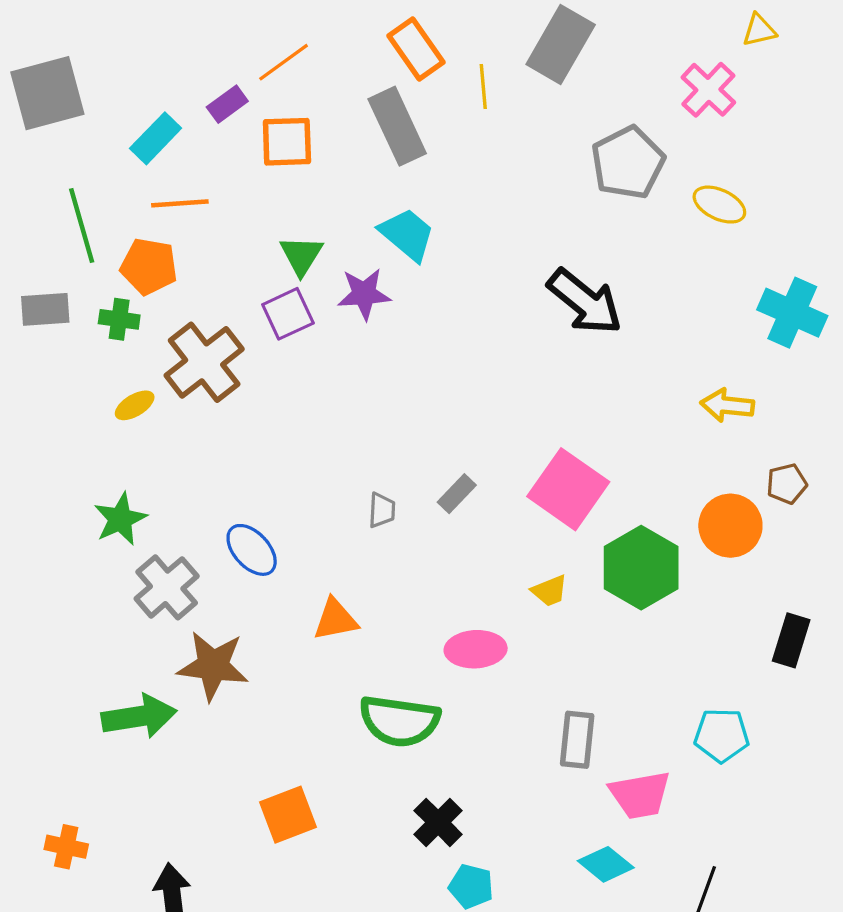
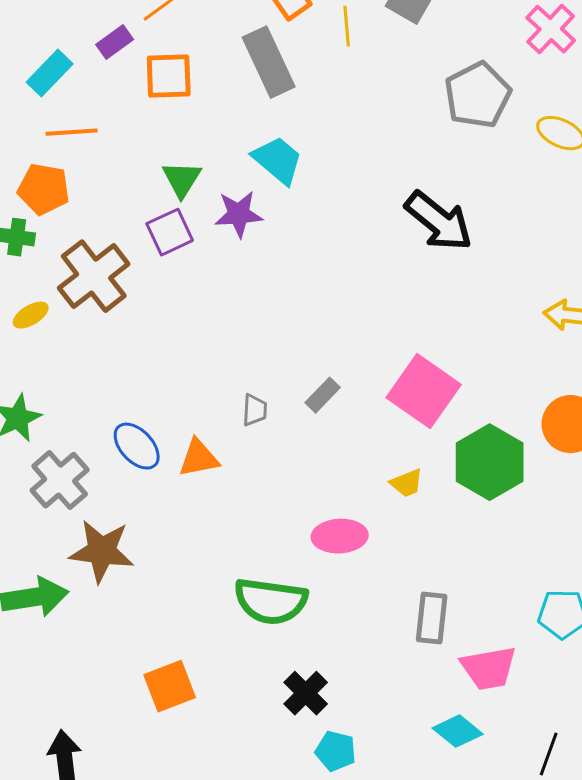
orange triangle: (335, 619) -> (199, 458), moved

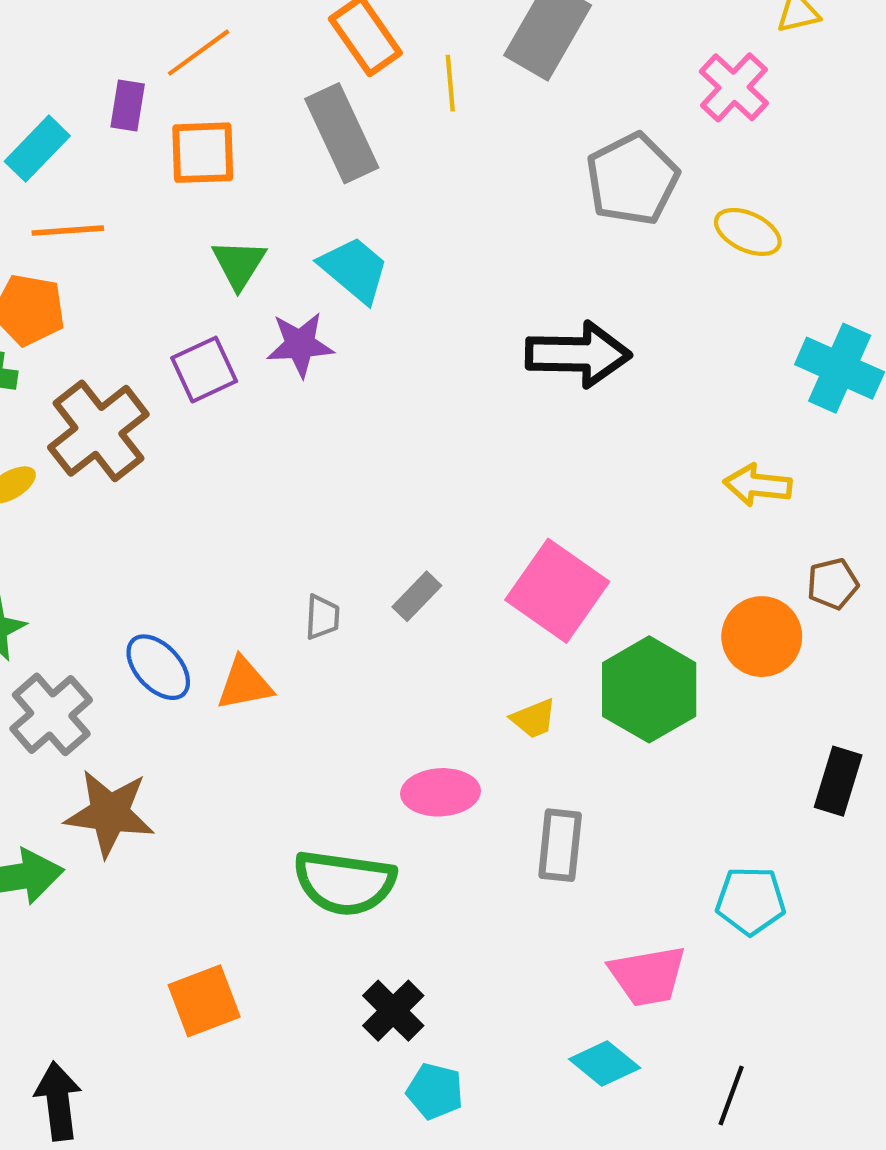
purple rectangle: (115, 42) -> (128, 105), turned -45
green triangle: (182, 179) -> (239, 264), moved
black arrow: (439, 221) -> (578, 354), turned -38
gray rectangle: (432, 618) -> (560, 845), moved

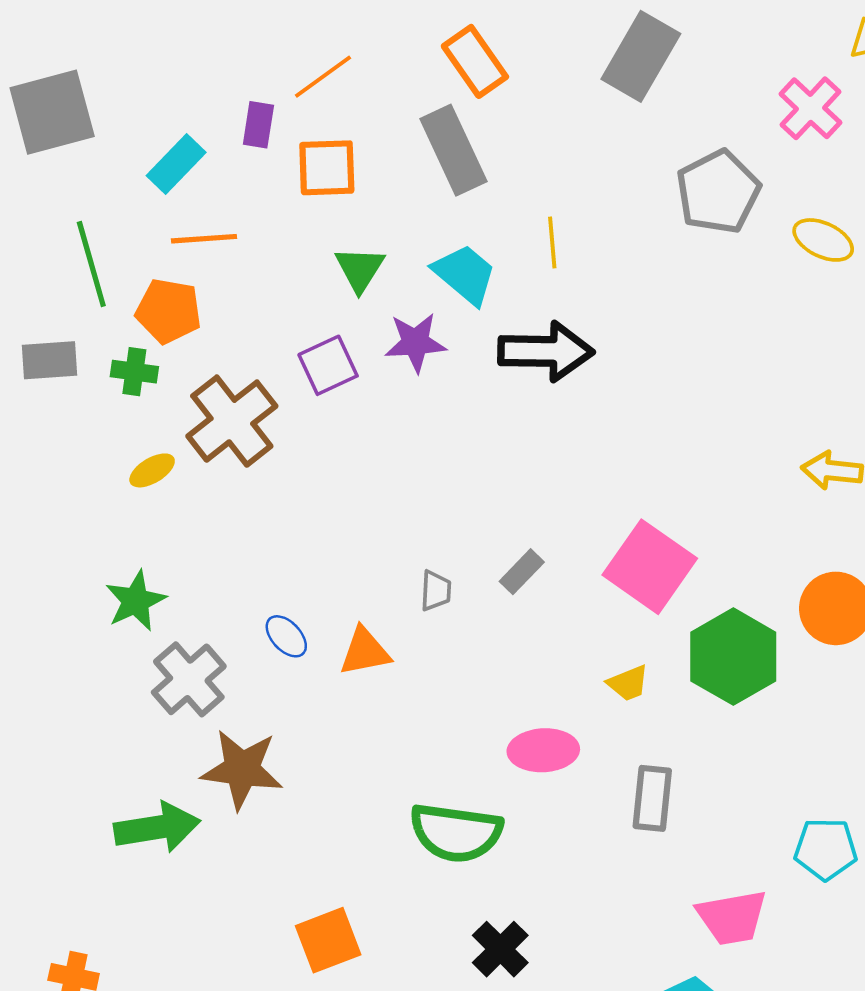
yellow line: (450, 83) -> (552, 243), moved
black arrow: (578, 354) -> (546, 351), moved
blue ellipse: (158, 667) -> (286, 636), size x0.7

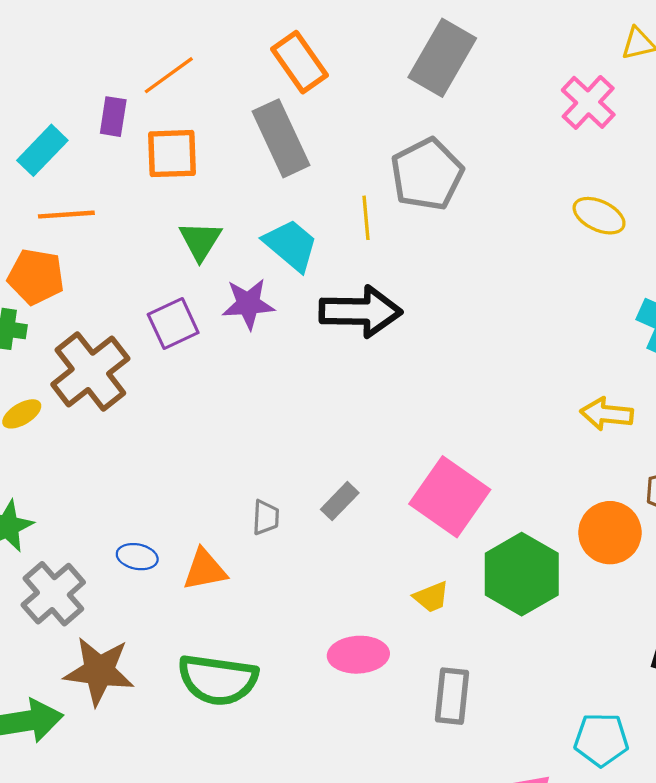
gray pentagon: (718, 192) -> (427, 174), moved
blue ellipse: (286, 636) -> (137, 557), turned -36
green semicircle: (456, 833) -> (218, 680), moved

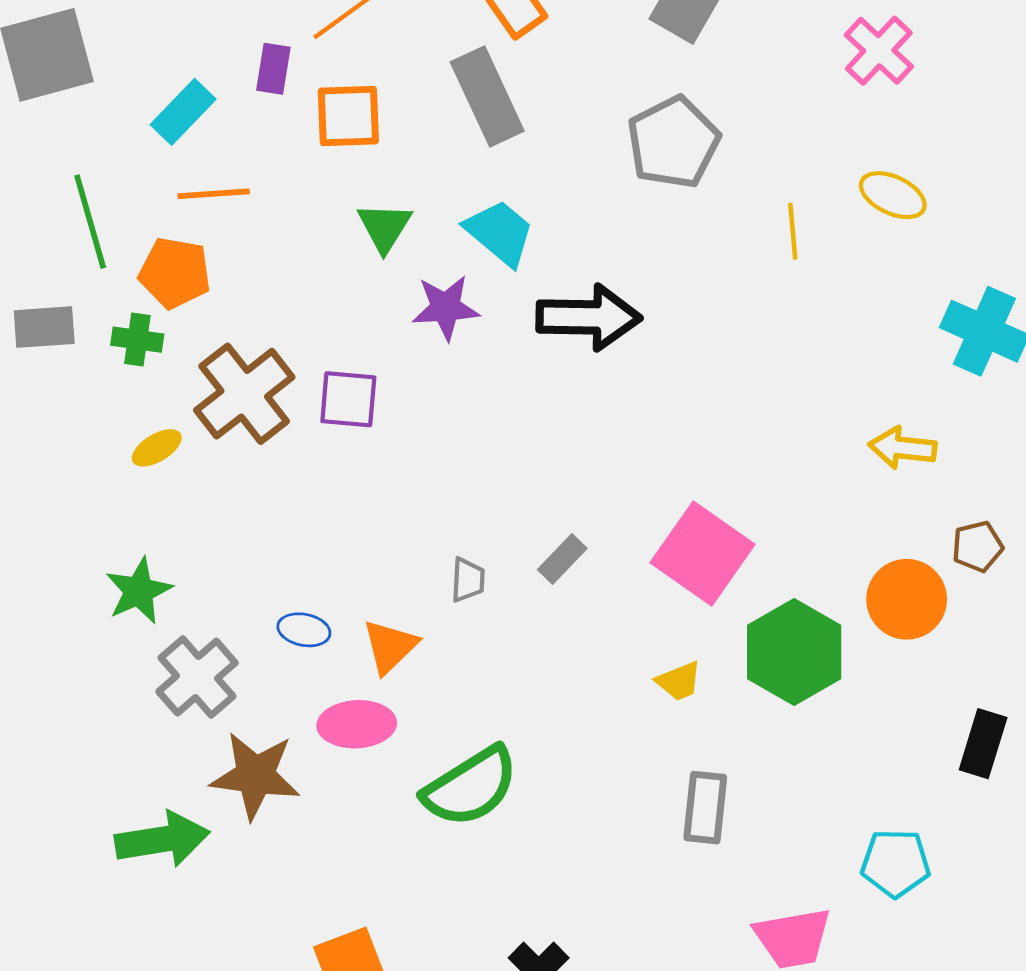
yellow line: (366, 218) -> (793, 231), moved
purple square: (173, 324) -> (348, 399), moved, turned 30
orange triangle: (205, 570) -> (390, 646), turned -33
pink ellipse: (358, 655) -> (357, 724), moved
green semicircle: (218, 680) -> (471, 787), moved, turned -40

